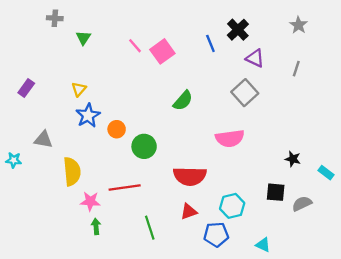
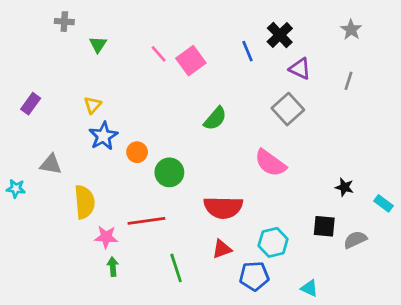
pink semicircle: (230, 138) -> (270, 163), turned 44

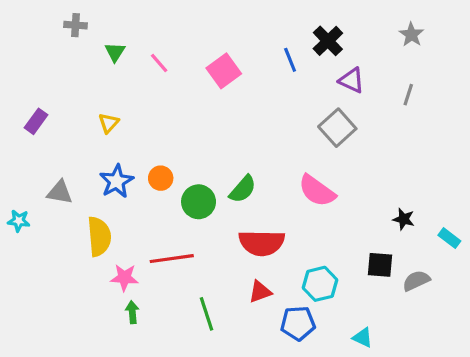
pink line: (159, 54) -> (159, 63), moved
green semicircle: (215, 119) -> (243, 189), moved
blue star: (103, 136) -> (117, 181), moved

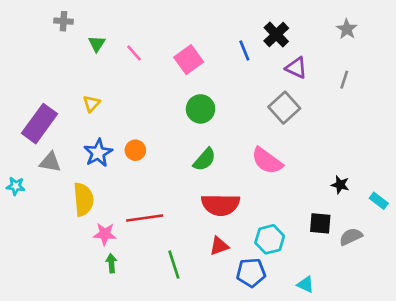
purple rectangle: (36, 121) -> (40, 124), moved, size x1.8
green circle: (199, 202) -> (201, 109), moved

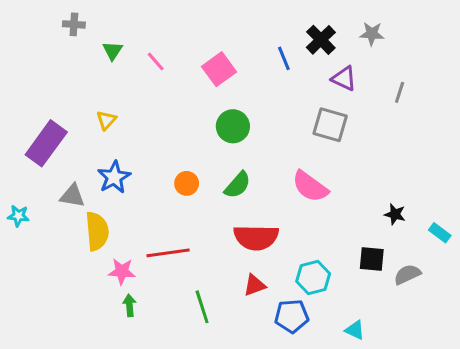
gray star: (347, 29) -> (372, 34), moved, turned -30
gray square: (284, 108) -> (330, 125), turned -32
orange circle: (135, 150) -> (187, 183), moved
gray triangle: (50, 162) -> (72, 196), moved

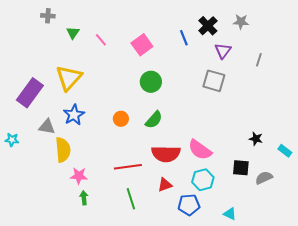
purple triangle: (344, 78) -> (223, 51), turned 42
yellow triangle: (106, 120) -> (69, 78), size x2.0
pink semicircle: (310, 186) -> (200, 150), moved
red line: (168, 253) -> (128, 167), moved

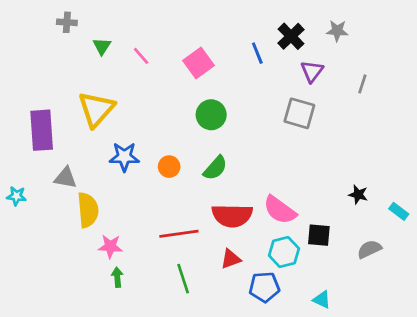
purple rectangle: (30, 93) -> (42, 130), turned -40
blue star: (74, 115) -> (124, 157), moved, turned 30
black square: (241, 168) -> (319, 235), moved

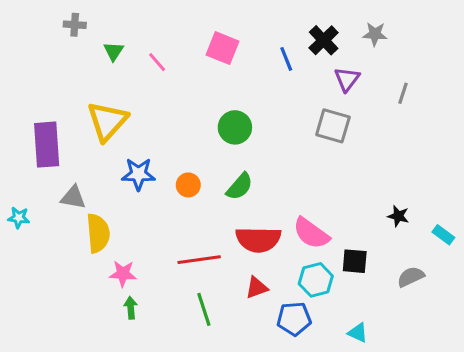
pink square: (199, 63) -> (222, 48), moved, turned -32

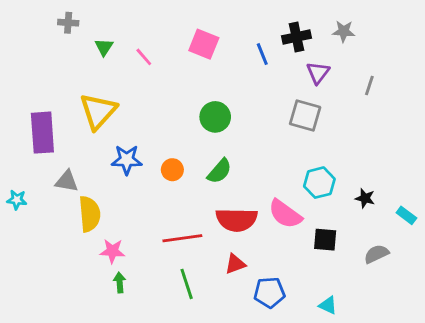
black cross: (324, 40) -> (297, 37), turned 32
cyan hexagon: (316, 280) -> (319, 183), moved

